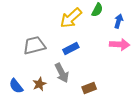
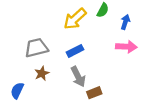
gray arrow: (62, 73) -> (78, 77), moved
brown star: (39, 84) -> (42, 73), moved
blue semicircle: (16, 86) -> (17, 91), turned 63

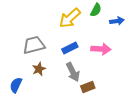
blue arrow: (125, 22) -> (117, 21), turned 64
pink arrow: (126, 47) -> (101, 49), moved

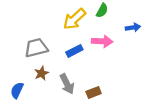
blue arrow: (117, 21) -> (133, 28), moved
pink arrow: (101, 49) -> (102, 41), moved
gray arrow: (73, 72) -> (67, 84), moved

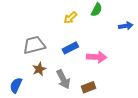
yellow arrow: (74, 19) -> (70, 18), size x0.6
pink arrow: (102, 41) -> (97, 57), moved

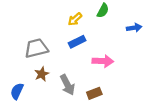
blue rectangle: (70, 48) -> (77, 42), moved

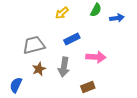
yellow arrow: (75, 19) -> (62, 13), moved
blue arrow: (134, 28) -> (117, 18), moved
gray arrow: (67, 85) -> (64, 67), moved, turned 36

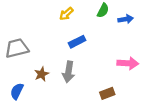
gray trapezoid: (34, 45) -> (17, 48), moved
pink arrow: (96, 57) -> (128, 63), moved
brown rectangle: (88, 87) -> (107, 93), moved

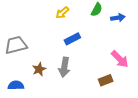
pink arrow: (128, 63) -> (120, 59), turned 42
blue semicircle: (17, 91) -> (16, 85), turned 63
brown rectangle: (107, 93) -> (106, 80), moved

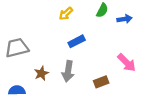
brown rectangle: (106, 80) -> (101, 82), moved

